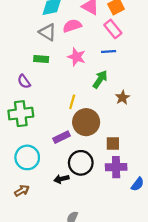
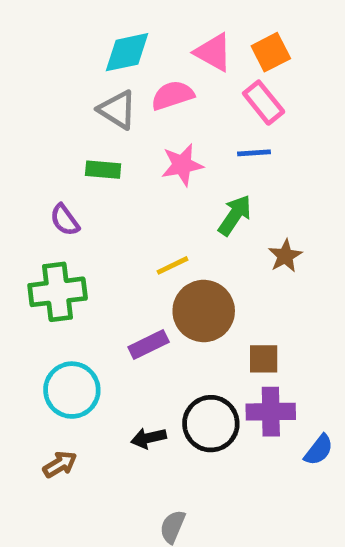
pink star: (76, 57) -> (182, 165), turned -30
yellow line: (72, 102) -> (173, 265), turned 48
black circle: (81, 163) -> (211, 424), moved

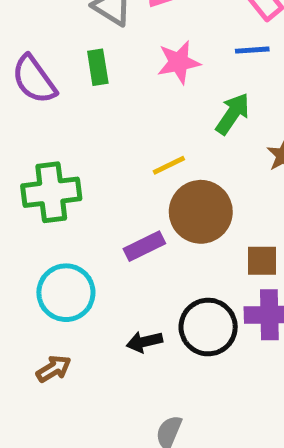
green rectangle: (103, 170) -> (98, 67), turned 76
purple semicircle: (65, 220) -> (34, 79), moved, size x1.5

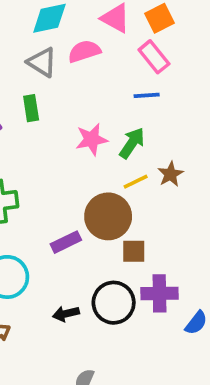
pink star: (179, 62) -> (92, 139), moved
yellow line: (169, 165) -> (136, 182), moved
brown square: (262, 261) -> (134, 251), moved

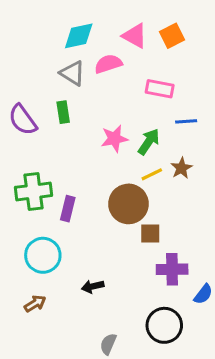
pink rectangle: (154, 57) -> (160, 89), moved, turned -40
blue line: (147, 95) -> (186, 121), moved
purple rectangle: (66, 242) -> (68, 209), moved, turned -50
black circle: (114, 303) -> (164, 325), moved

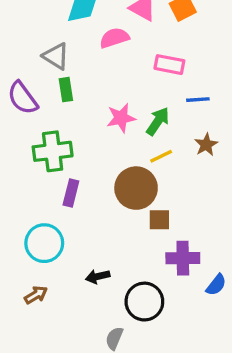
gray triangle: (72, 73) -> (56, 56), moved
brown star: (181, 168) -> (206, 145), moved
green cross: (34, 191) -> (53, 151), moved
black circle: (164, 325) -> (144, 302), moved

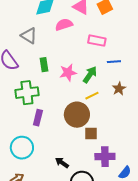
green rectangle: (66, 90) -> (44, 65), moved
black arrow: (98, 277) -> (62, 163), moved, turned 48

